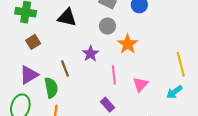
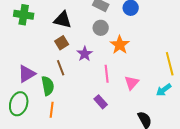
brown square: (33, 42) -> (62, 43), moved

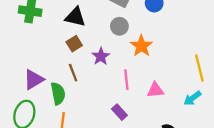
pink triangle: (132, 83) -> (155, 90), turned 42

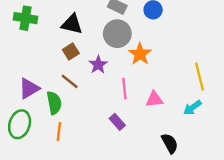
gray circle: (119, 26) -> (117, 34), size x1.5
brown line: (73, 73) -> (70, 81), turned -30

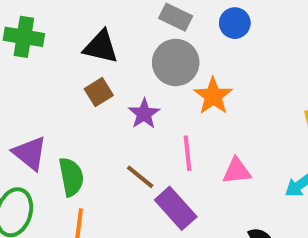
brown line: (70, 81) -> (140, 177), moved
purple triangle: (29, 88) -> (30, 153), turned -50
purple rectangle: (117, 122) -> (176, 208), size x1.5

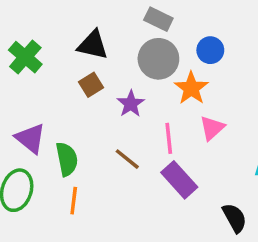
blue circle: (235, 23) -> (210, 50), moved
green cross: (24, 37) -> (25, 57), moved, turned 32
pink triangle: (237, 171) -> (212, 128), moved, turned -36
purple rectangle: (176, 208) -> (179, 180), moved

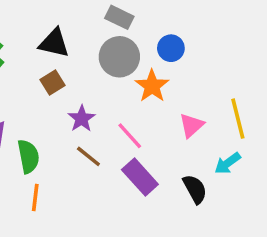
purple star: (131, 104) -> (82, 119), moved
pink triangle: (212, 128) -> (191, 125), moved
pink line: (169, 138) -> (130, 136), turned -36
black semicircle: (235, 218) -> (195, 189), moved

